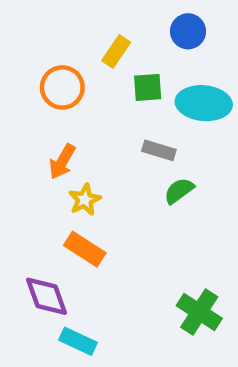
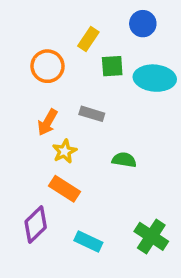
gray rectangle: (159, 150) -> (92, 114), moved
green semicircle: (179, 191) -> (124, 160), moved, turned 45
purple diamond: (47, 296) -> (36, 224), turned 66
cyan rectangle: (78, 341) -> (88, 242), moved

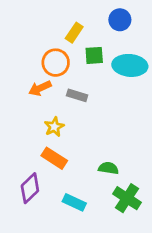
orange circle: (47, 66) -> (56, 63), moved
orange arrow: (47, 122) -> (40, 88), moved, turned 35
green semicircle: (124, 160) -> (108, 168), moved

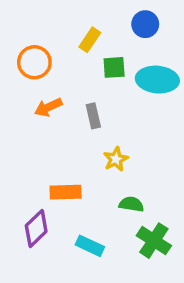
orange circle: (56, 63) -> (34, 62), moved
gray rectangle: (77, 95) -> (93, 116), turned 60
yellow star: (54, 127) -> (116, 159), moved
orange rectangle: (54, 158) -> (66, 192), turned -35

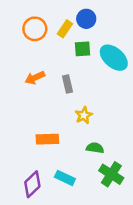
blue circle: (145, 24) -> (86, 19), moved
orange circle: (34, 62) -> (35, 29), moved
cyan ellipse: (157, 80) -> (114, 58), turned 36
purple diamond: (36, 228) -> (32, 184), moved

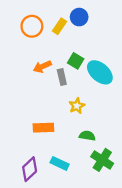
green square: (82, 49) -> (76, 61), moved, turned 35
cyan ellipse: (114, 58) -> (100, 72), moved
orange arrow: (35, 78) -> (42, 67), moved

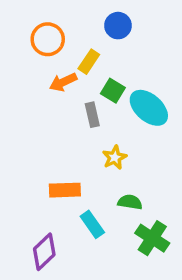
yellow rectangle: (60, 26) -> (89, 62), moved
orange arrow: (42, 67) -> (63, 82), moved
cyan rectangle: (60, 163) -> (92, 224), moved, turned 30

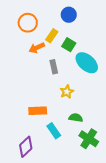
green square: (113, 91) -> (69, 45), moved

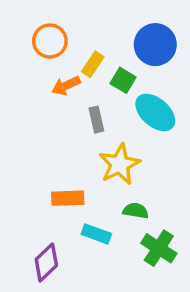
blue circle: (69, 15) -> (155, 45), moved, size x1.5
yellow star: (67, 92) -> (120, 164), size x1.6
cyan rectangle: (54, 131) -> (96, 234), turned -35

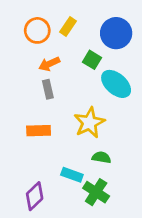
yellow rectangle: (93, 64) -> (68, 26), moved
gray rectangle: (96, 120) -> (48, 89), moved
orange rectangle: (68, 198) -> (39, 131), moved
green cross: (159, 248) -> (96, 192), moved

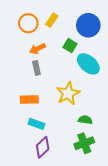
green semicircle: (101, 157) -> (85, 120), moved
cyan rectangle: (72, 175) -> (36, 124), moved
green cross: (96, 192) -> (84, 143), moved, turned 36
purple diamond: (35, 196) -> (43, 147), moved

